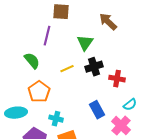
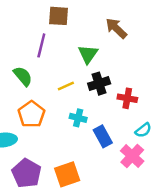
cyan cross: (56, 119) -> (78, 118), moved

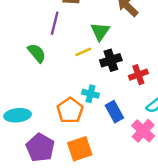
yellow line: (66, 86) -> (83, 52), moved
red cross: (127, 98) -> (138, 75), turned -30
orange pentagon: (31, 114) -> (70, 110), moved

